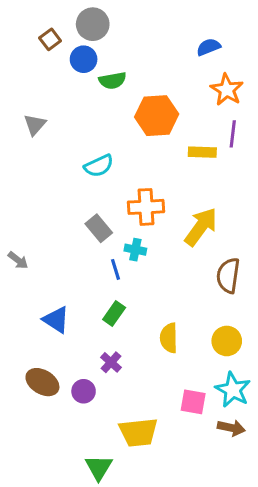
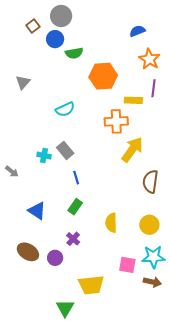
orange cross: (146, 207) -> (116, 121), moved
cyan cross: (135, 250) -> (44, 155), moved
cyan star: (233, 390) -> (153, 257), turned -30

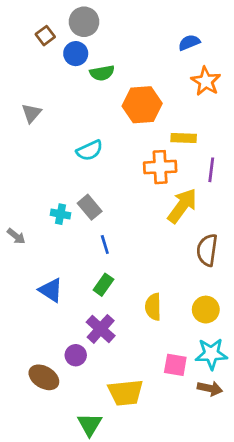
purple line: (153, 88) -> (211, 170), moved
purple cross: (73, 239) -> (101, 329), size x1.5
brown ellipse: (28, 252) -> (44, 377), moved

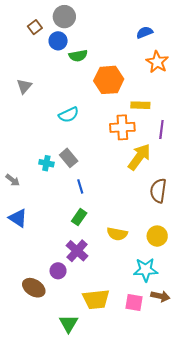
blue triangle: (51, 290) -> (18, 218), moved
yellow semicircle: (153, 307) -> (117, 234), turned -78
cyan star: (211, 354) -> (146, 270), moved
pink square: (175, 365) -> (134, 302), moved

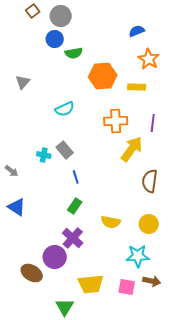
brown square: (35, 27) -> (33, 11), moved
yellow rectangle: (140, 105) -> (137, 87), moved
purple circle: (58, 271) -> (55, 257), size x1.5

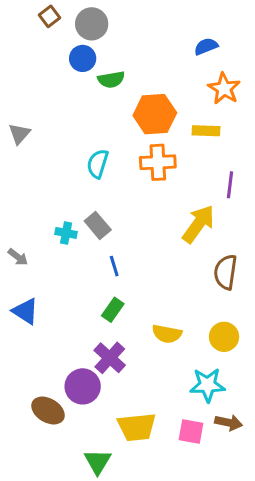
gray triangle: (23, 82) -> (19, 134), moved
cyan semicircle: (65, 109) -> (98, 164), turned 132
orange cross: (116, 121) -> (158, 162), moved

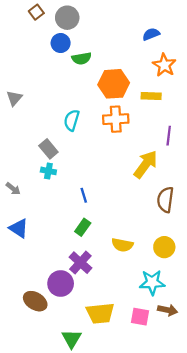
gray rectangle: (98, 225) -> (48, 149), moved

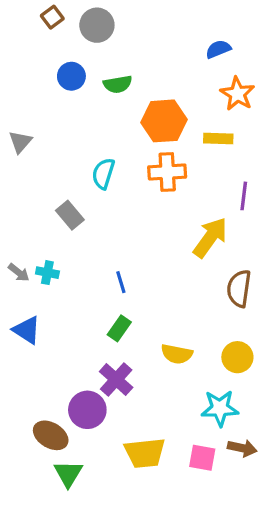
blue circle: (61, 43) -> (71, 76), moved
cyan cross: (48, 171) -> (47, 273), moved
green triangle: (72, 339) -> (68, 474), moved

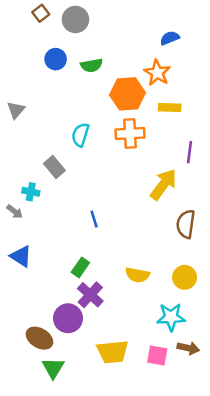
orange star: (237, 94) -> (157, 73), moved
cyan cross: (47, 273) -> (31, 192), moved
green rectangle: (119, 328) -> (80, 267), moved

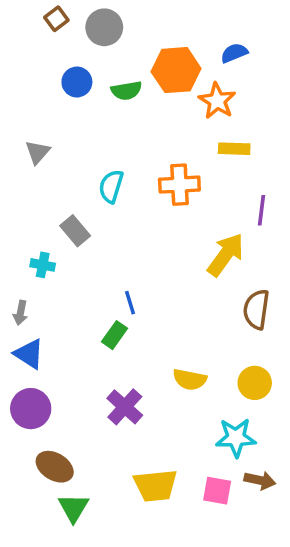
orange hexagon: (128, 94) -> (176, 70), moved
gray triangle: (16, 110) -> (38, 152), moved
gray arrow: (15, 212) -> (20, 313), moved, turned 63
green rectangle: (80, 267) -> (114, 335), moved
purple circle: (68, 318) -> (31, 409), moved

